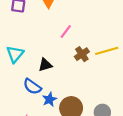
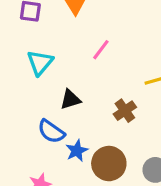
cyan triangle: (15, 54) -> (40, 63), moved
brown cross: (82, 54) -> (125, 111), moved

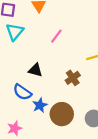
cyan triangle: (40, 63) -> (15, 32), moved
black triangle: (70, 99) -> (35, 70), turned 32

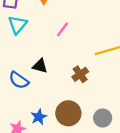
blue semicircle: (22, 92) -> (19, 80), moved
blue star: (40, 105) -> (39, 117), moved

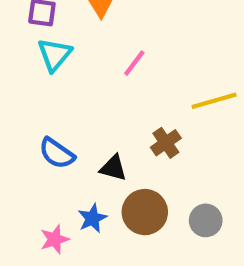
black triangle: (40, 66) -> (113, 168), moved

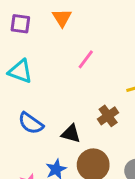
cyan triangle: (55, 55) -> (20, 71), moved, turned -50

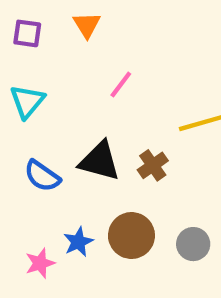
cyan triangle: (20, 71) -> (27, 101), turned 50
black triangle: (71, 134) -> (100, 161), moved, size x1.5

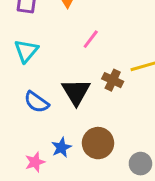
black triangle: (100, 161) -> (76, 92), turned 44
brown cross: (153, 165) -> (113, 80), moved, turned -30
gray circle: (193, 244) -> (140, 164), moved

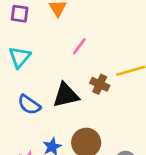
black triangle: (76, 92) -> (66, 95), turned 48

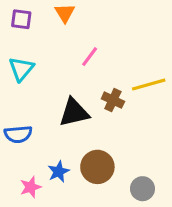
blue semicircle: (29, 105) -> (18, 134), moved, turned -40

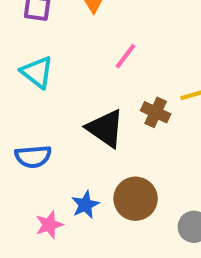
cyan triangle: (21, 69) -> (37, 72), turned -32
black triangle: (74, 113) -> (105, 128), turned 48

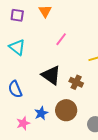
brown cross: (156, 112) -> (76, 82), moved
blue semicircle: (33, 157) -> (15, 89), turned 72

